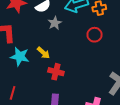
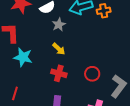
red circle: (95, 35) -> (92, 74), moved
yellow arrow: (43, 53) -> (59, 49), moved

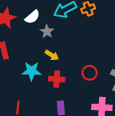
cyan star: (23, 57) -> (31, 71), moved

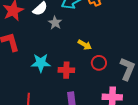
yellow arrow: (52, 55) -> (85, 45), moved

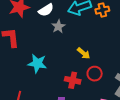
red cross: (66, 70) -> (73, 80), moved

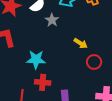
red cross: (73, 80) -> (43, 82), moved

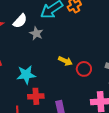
yellow arrow: (81, 43) -> (65, 61), moved

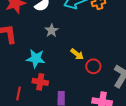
gray star: (36, 33) -> (52, 31), moved

